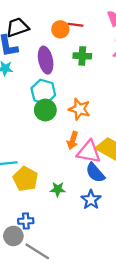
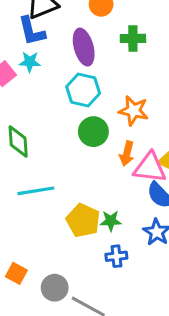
green circle: (45, 110) -> (93, 132), moved
yellow pentagon: (26, 179) -> (83, 221), moved
blue cross: (26, 221) -> (116, 256), moved

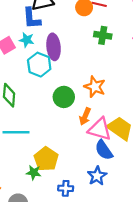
purple ellipse: (84, 47) -> (54, 47), moved
cyan hexagon: (83, 90) -> (39, 65), moved
green star: (111, 221) -> (34, 173), moved

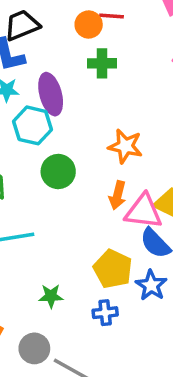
green cross: (103, 35) -> (102, 63), moved
green circle: (64, 97) -> (58, 171), moved
yellow pentagon: (46, 159) -> (113, 269), moved

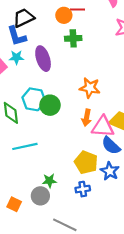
cyan hexagon: (33, 125) -> (34, 99), moved
gray circle: (34, 348) -> (40, 196), moved

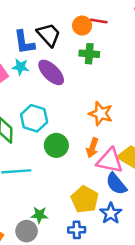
black trapezoid: (24, 18) -> (49, 35), moved, turned 65
purple ellipse: (43, 59) -> (51, 72), turned -35
green circle: (50, 105) -> (56, 145), moved

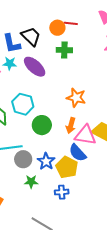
blue semicircle: (116, 184) -> (78, 153), moved
blue star: (111, 213) -> (46, 161), moved
gray circle: (27, 231) -> (23, 159), moved

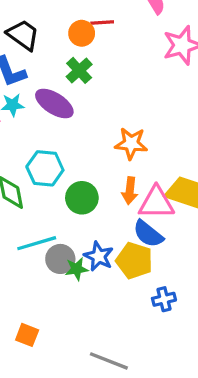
black trapezoid: (31, 36) -> (23, 35), moved
green cross: (64, 50) -> (79, 70), moved, turned -35
green star: (31, 182) -> (77, 269), moved
blue cross: (62, 192) -> (164, 299), moved

